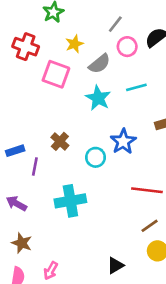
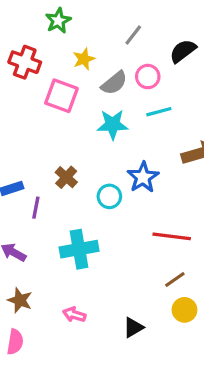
pink circle: (127, 47) -> (148, 77), moved
cyan star: (98, 98) -> (113, 124), turned -30
pink arrow: (51, 271) -> (74, 315), moved, turned 78

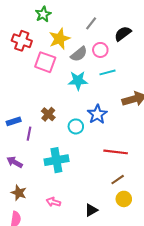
yellow star: (84, 59) -> (60, 39), size x1.5

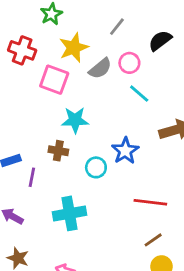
cyan line: (107, 72) -> (139, 94), turned 56
cyan star: (78, 81) -> (75, 120), moved
brown cross: (48, 114) -> (58, 151), turned -32

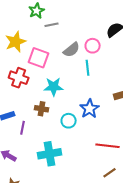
gray line: (117, 27) -> (52, 25), moved, turned 40
yellow star: (74, 48) -> (16, 42), moved
red cross: (22, 50) -> (19, 78), moved
cyan line: (139, 94) -> (88, 68), moved, turned 42

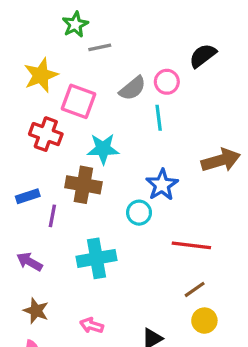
brown cross: (42, 109) -> (83, 185), size x1.5
cyan circle: (69, 121) -> (139, 213), moved

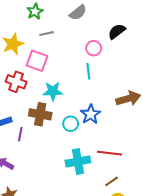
gray line: (100, 47) -> (46, 34), moved
gray semicircle: (132, 88) -> (78, 13), moved
cyan circle: (139, 213) -> (71, 124), moved
cyan cross: (96, 258) -> (78, 161), moved

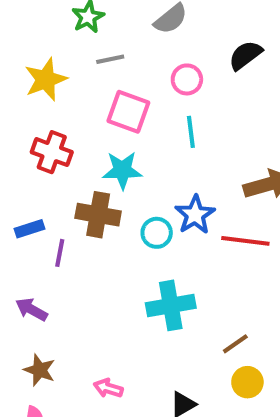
pink circle: (94, 48) -> (187, 79), moved
pink square: (37, 61) -> (128, 112), moved
red line: (109, 153) -> (245, 241), moved

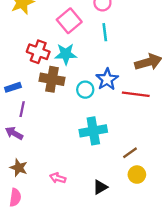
pink square: (128, 112) -> (69, 21), turned 30
red cross: (52, 152) -> (38, 52), moved
purple line: (60, 253) -> (22, 109), moved

